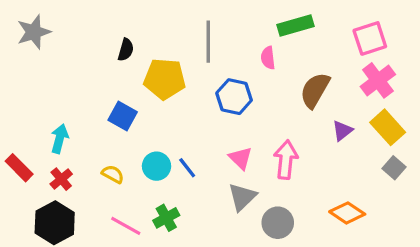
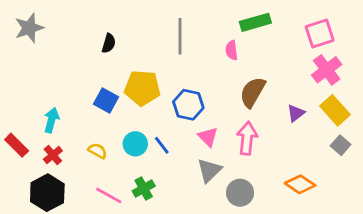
yellow pentagon: (165, 79) -> (142, 88), moved
brown semicircle: (315, 90) -> (253, 92), moved
blue hexagon: (234, 97) -> (188, 105), moved

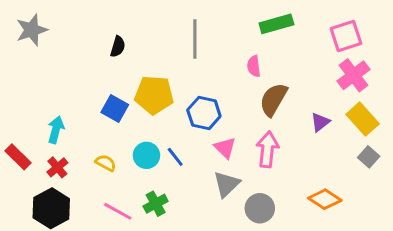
pink semicircle: (232, 50) -> (254, 66), moved

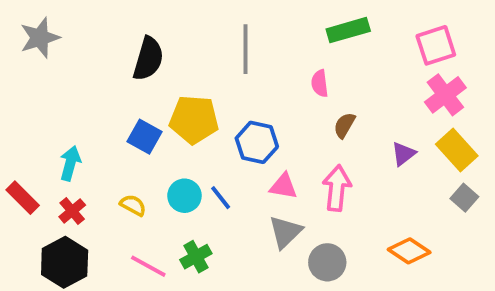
black semicircle: (118, 47) -> (148, 59), size x1.6
brown semicircle: (273, 99) -> (344, 125), size x0.6
pink triangle: (225, 148) -> (283, 186), turned -35

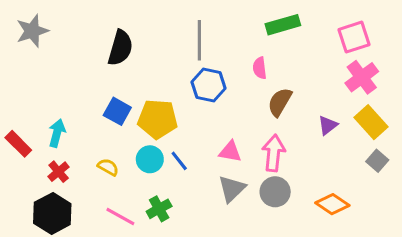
yellow pentagon: (194, 120) -> (158, 119), moved
brown semicircle: (344, 125) -> (280, 102), size x1.4
blue hexagon: (257, 142) -> (209, 85), moved
red rectangle: (23, 198) -> (18, 144), moved
gray circle: (327, 262) -> (275, 192), moved

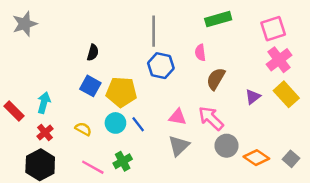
black semicircle: (120, 48) -> (93, 53), moved, size x0.6
pink arrow: (274, 153) -> (211, 118), turned -52
gray square: (377, 161) -> (291, 159), moved
gray circle: (275, 192) -> (227, 146), moved

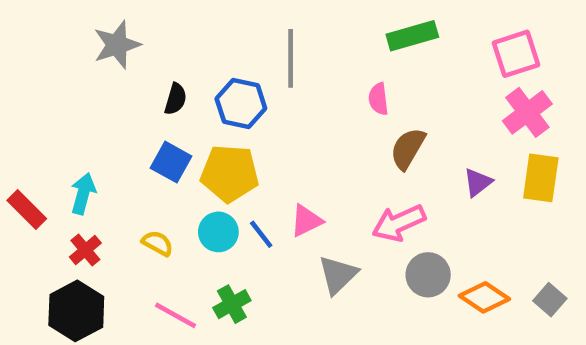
gray star: (25, 24) -> (117, 45), moved
blue hexagon: (161, 66) -> (241, 103), moved
yellow rectangle: (286, 94) -> (541, 178), turned 50
pink triangle: (178, 117) -> (306, 221), moved, turned -36
pink arrow: (211, 118) -> (399, 223), turned -68

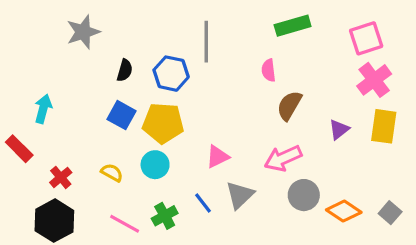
cyan arrow: (83, 194) -> (43, 109), moved
blue line: (261, 234) -> (203, 203), moved

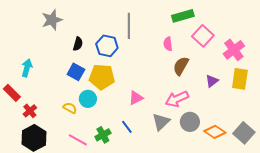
pink square: (366, 38) -> (203, 36), moved, turned -30
cyan circle: (155, 165) -> (88, 99), moved
red cross: (61, 177) -> (30, 111), moved
gray triangle: (240, 195) -> (161, 122), moved
gray square: (390, 213) -> (244, 133), size x1.5

